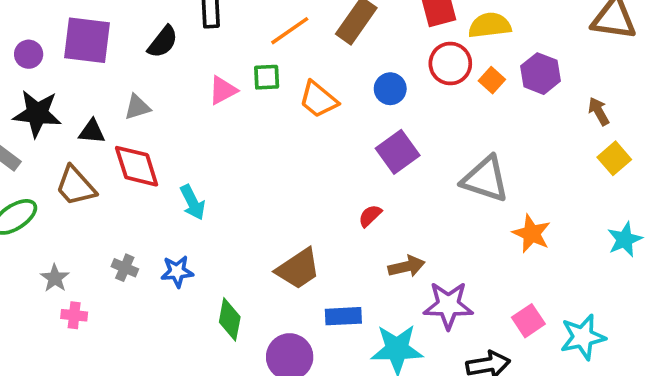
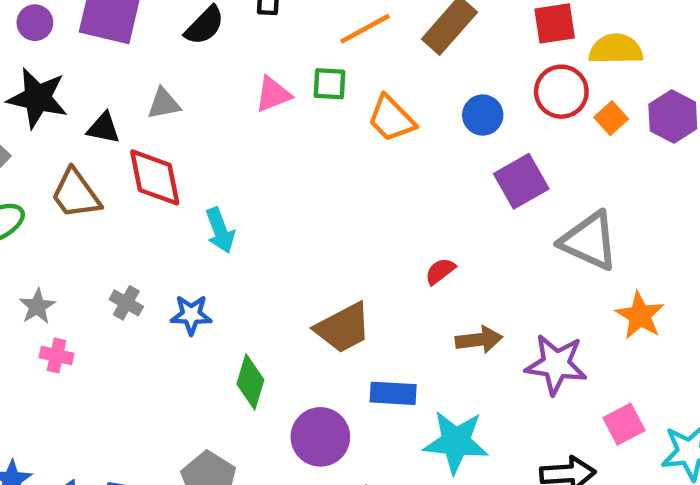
purple square: (398, 152) -> (521, 181), moved
purple star: (448, 305) -> (556, 364), moved

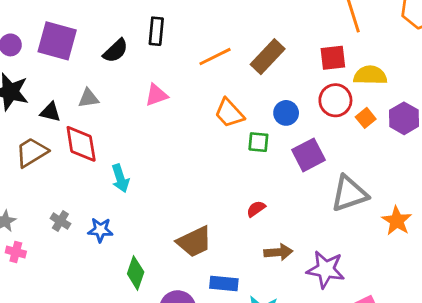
green square: (330, 84) -> (258, 142), moved
brown trapezoid: (76, 194) -> (32, 152), turned 92
gray triangle: (589, 241) -> (349, 194), turned -45
orange star: (640, 315) -> (397, 221), moved

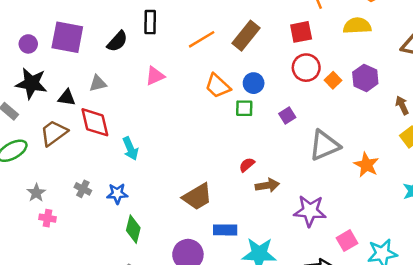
yellow semicircle: (370, 75) -> (357, 26), moved
blue circle: (286, 113) -> (254, 83), moved
purple square: (308, 155) -> (287, 116), size x0.6
brown arrow: (278, 252) -> (267, 185), moved
green diamond: (136, 273) -> (133, 229), moved

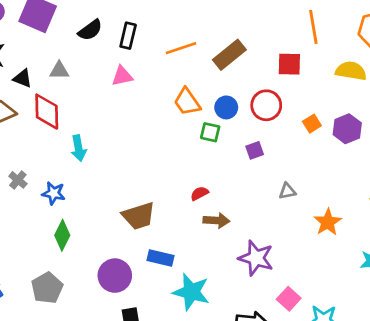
black rectangle: (150, 22) -> (128, 36), moved
red circle: (306, 68) -> (266, 105), moved
gray triangle: (324, 145) -> (287, 191), size x0.5
pink square: (347, 241) -> (289, 299), turned -30

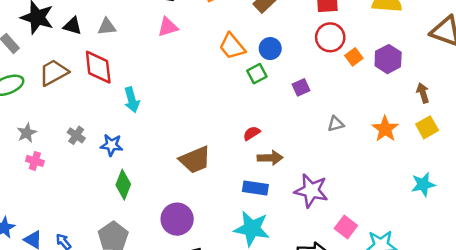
black triangle: (23, 78) -> (73, 26), moved
red circle: (266, 105) -> (330, 37), moved
green square: (210, 132) -> (257, 74), turned -36
orange star: (328, 222) -> (385, 129), moved
blue rectangle: (161, 258) -> (255, 188), moved

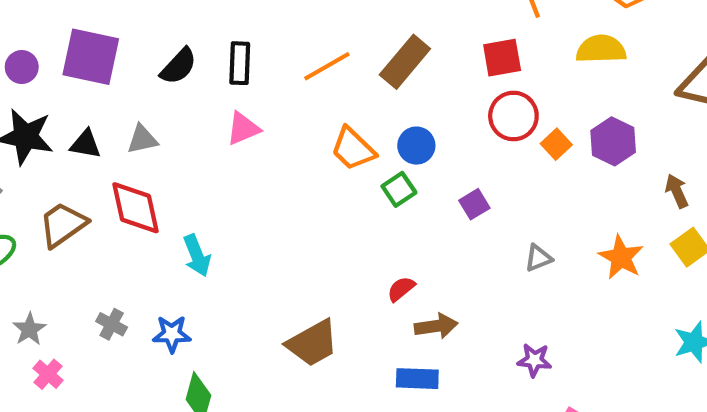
pink cross: (35, 161) -> (48, 374), turned 30
purple star: (311, 191) -> (534, 360), moved, size x0.6

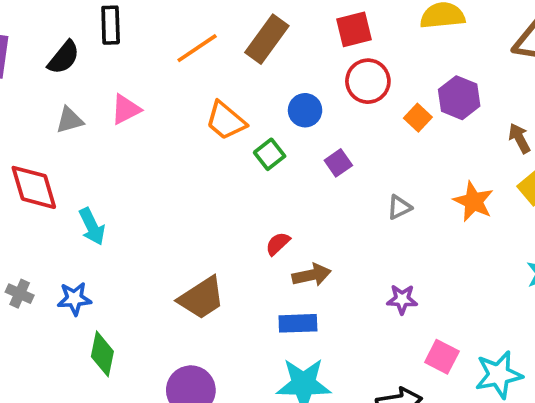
black rectangle: (240, 63) -> (111, 25), moved
gray triangle: (142, 139) -> (70, 120), moved
orange square: (556, 144) -> (418, 118), moved
blue circle: (416, 146) -> (305, 110), moved

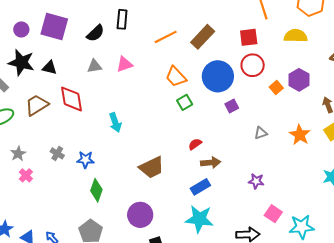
blue circle: (305, 110) -> (218, 76), size x1.8
green square: (270, 154) -> (185, 102), moved
cyan arrow: (92, 226) -> (115, 123), moved
blue rectangle: (298, 323) -> (200, 187), turned -36

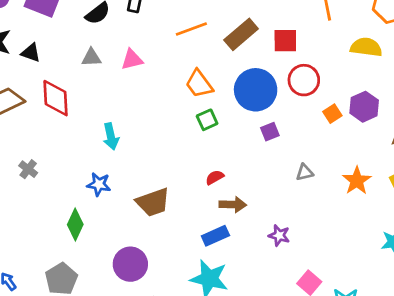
red square: (249, 37) -> (285, 41), moved
blue star: (85, 160) -> (99, 184), moved
purple star: (256, 181) -> (279, 235), moved

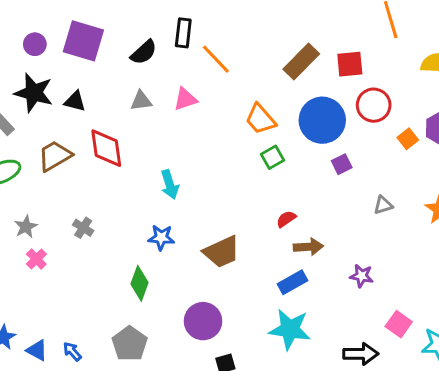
orange line: (191, 29) -> (216, 59), moved, turned 72

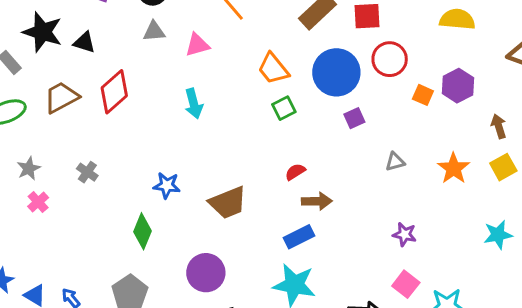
gray triangle: (141, 101) -> (154, 31), moved
orange square: (408, 139) -> (423, 95), turned -30
red diamond: (106, 148) -> (114, 92), turned 54
cyan arrow: (170, 185) -> (194, 104), moved
purple star: (362, 276) -> (405, 234), moved

